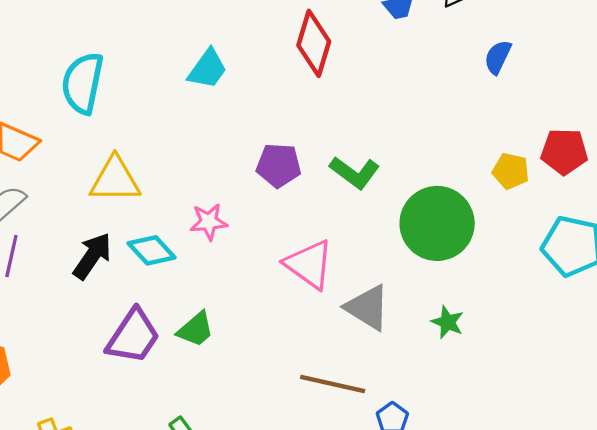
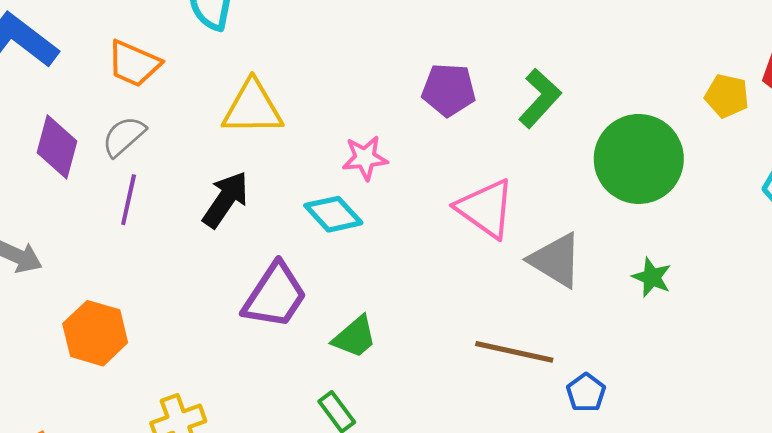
green L-shape: (355, 173) -> (540, 98), turned -84
cyan diamond: (152, 250) -> (333, 214), moved
green trapezoid: (196, 329) -> (355, 337), moved

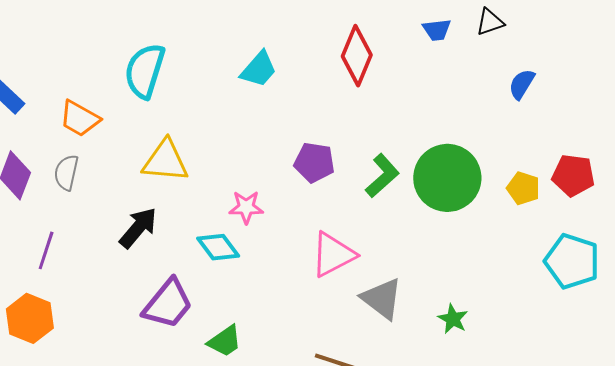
gray semicircle: (124, 136) -> (66, 173), turned -42
green circle: (639, 159) -> (447, 178), moved
purple line: (129, 200) -> (46, 250), moved
pink triangle: (486, 209) -> (333, 254), turned 51

